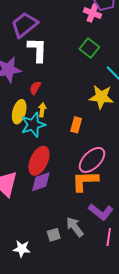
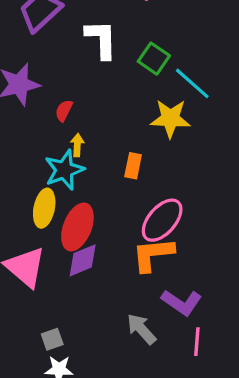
green square: (89, 48) -> (154, 59), moved
white L-shape: (37, 50) -> (101, 39), moved
yellow ellipse: (19, 112) -> (44, 208), moved
gray square: (54, 235) -> (52, 339), moved

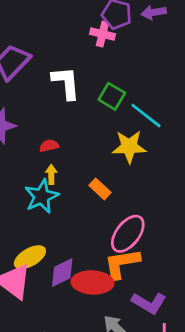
red semicircle: (64, 111) -> (49, 146), moved, turned 54
orange rectangle: (133, 166) -> (100, 189), turned -55
yellow ellipse: (44, 208) -> (30, 257), moved, turned 52
red ellipse: (77, 227) -> (93, 282), moved, turned 75

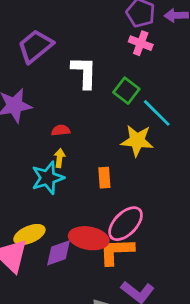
pink cross: (103, 34) -> (141, 43), moved
orange rectangle: (100, 189) -> (104, 178), turned 36
red ellipse: (93, 282) -> (89, 238), moved

